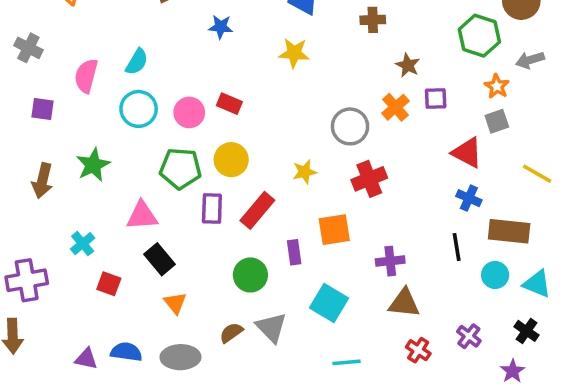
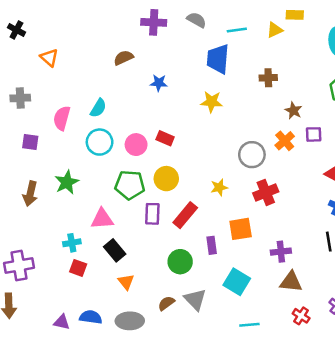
gray cross: (28, 48) -> (20, 98), turned -30
cyan cross: (83, 244) -> (72, 243), moved, turned 30

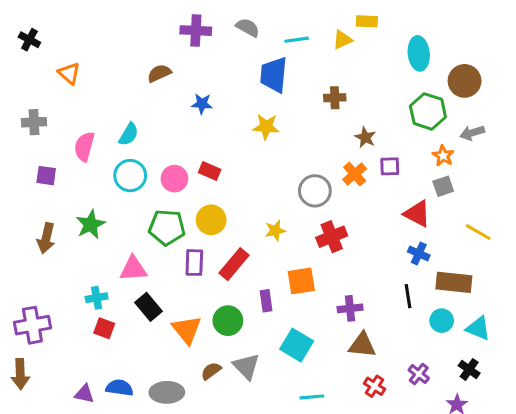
orange triangle: (126, 282) -> (187, 330), moved, size x1.5

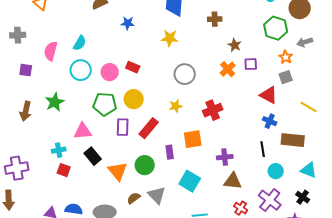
gray circle: (315, 191) -> (185, 74), moved
cyan circle: (442, 321) -> (276, 171), moved
purple cross: (419, 374) -> (270, 200), size x1.6

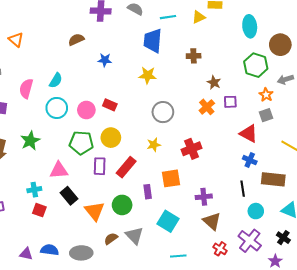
brown triangle: (233, 181) -> (212, 221), turned 36

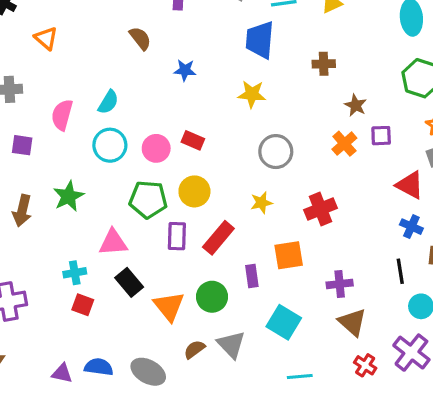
brown semicircle: (76, 40) -> (140, 38), turned 77
gray ellipse: (81, 253) -> (148, 372), turned 30

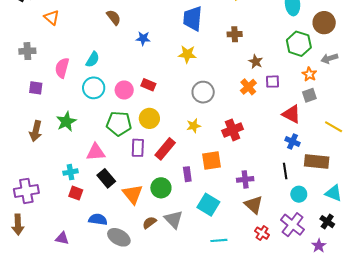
blue semicircle: (99, 367) -> (98, 219), moved

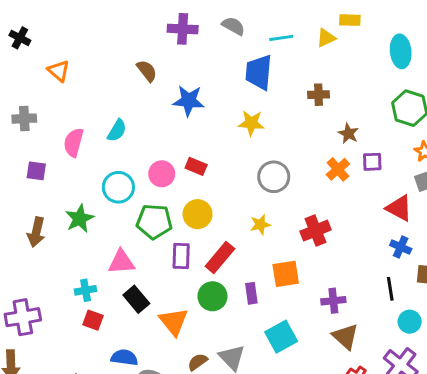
blue star: (143, 38) -> (189, 101), size x1.5
cyan circle: (94, 88) -> (118, 187), moved
green circle: (161, 188) -> (212, 296), moved
cyan square: (208, 205) -> (281, 337), turned 30

